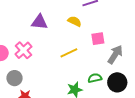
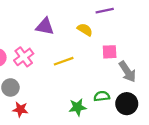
yellow line: (69, 53) -> (64, 61), moved
gray arrow: (115, 54) -> (127, 72), turned 108

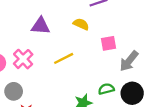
gray arrow: (127, 72) -> (129, 61), turned 80

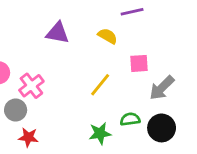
yellow line: (64, 58) -> (100, 85), moved, turned -30
pink cross: (23, 59) -> (31, 86), moved

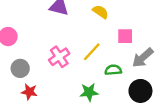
pink cross: (31, 86) -> (59, 57), moved
green semicircle: (130, 119) -> (113, 70), moved

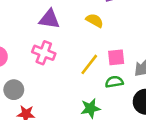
pink square: (125, 36) -> (116, 57), moved
pink cross: (59, 57) -> (44, 53), moved, turned -30

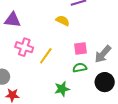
purple triangle: (49, 19) -> (12, 20), moved
yellow line: (89, 64) -> (46, 56), moved

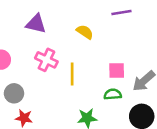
yellow semicircle: (63, 21) -> (85, 32), moved
yellow line: (46, 56) -> (72, 74), turned -42

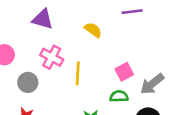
pink square: (117, 71) -> (124, 72), turned -30
gray circle: (14, 93) -> (28, 82), moved

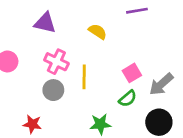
gray circle: (28, 82) -> (53, 90), moved
green semicircle: (119, 96) -> (128, 99), turned 144

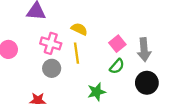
yellow semicircle: (98, 31) -> (79, 29), moved
gray arrow: (161, 84) -> (144, 50), turned -45

